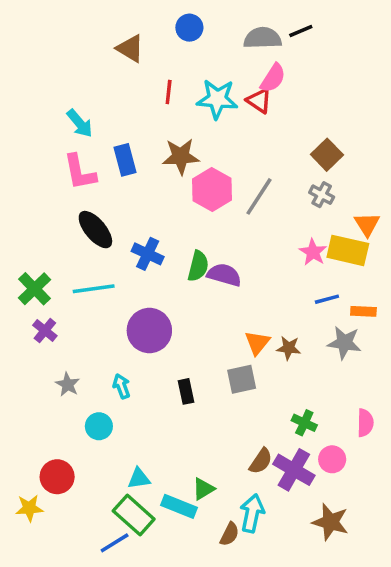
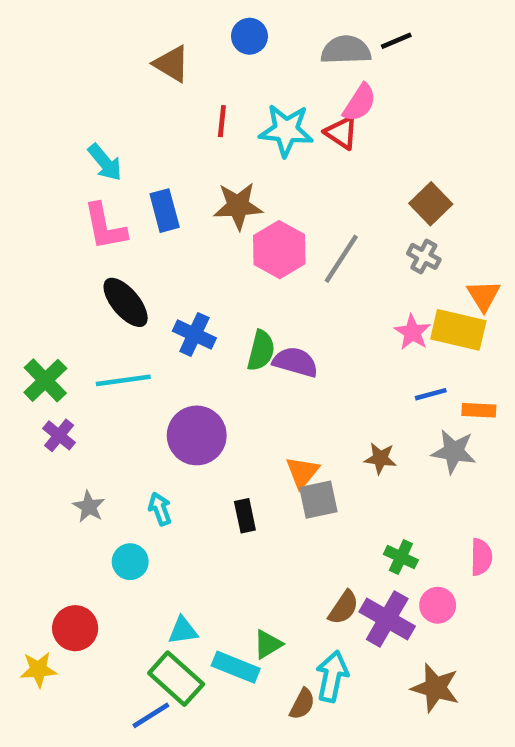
orange triangle: (257, 343) -> (302, 472), moved

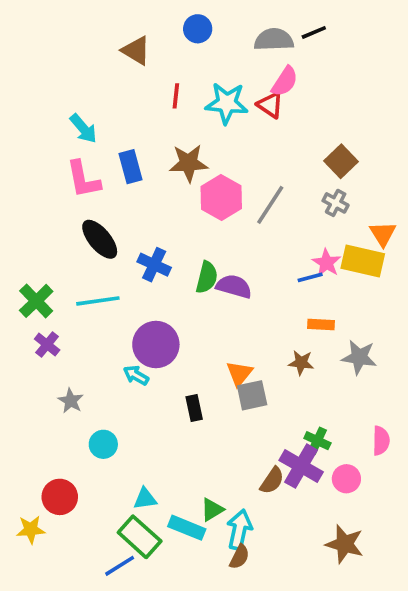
blue line: (431, 394) -> (310, 277), moved
orange rectangle: (479, 410) -> (321, 325), moved
cyan arrow: (160, 509) -> (136, 375), moved, turned -40
purple cross: (387, 619) -> (301, 466), moved
cyan arrow: (332, 676) -> (239, 530), moved

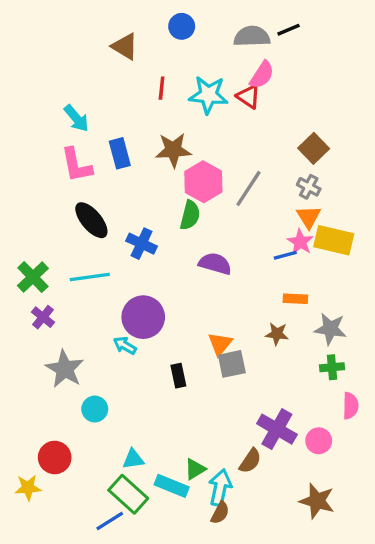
orange triangle: (383, 234) -> (309, 217), moved
green semicircle: (207, 277) -> (190, 215), moved
gray star: (71, 401) -> (65, 369), size x1.6
green cross: (317, 441) -> (332, 367), moved, turned -30
brown semicircle: (272, 481) -> (250, 461), moved

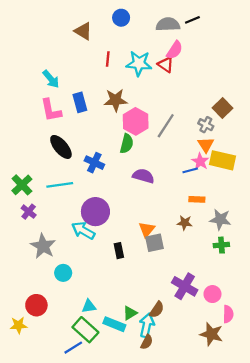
brown square: (314, 148) -> (223, 108), moved
cyan arrow: (125, 346) -> (83, 231), size x1.5
pink semicircle: (350, 406) -> (228, 314), moved
brown semicircle: (250, 461) -> (157, 310), moved

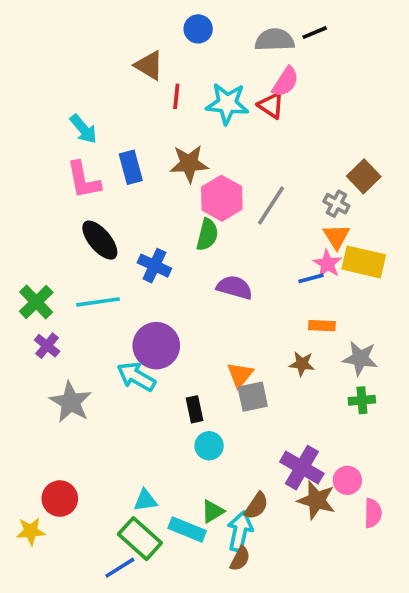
brown triangle: (83, 31) -> (149, 65), moved
cyan circle: (63, 273) -> (209, 446), moved
brown star: (211, 334) -> (316, 500), moved

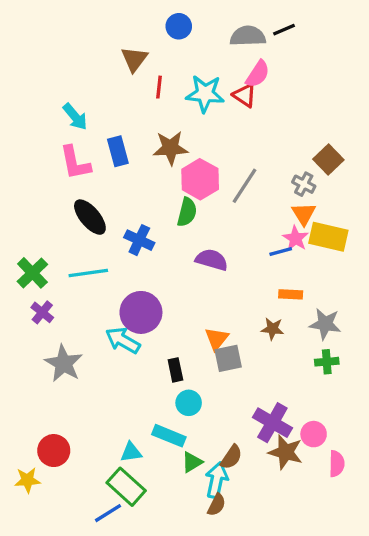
brown triangle: (149, 65) -> (134, 59), turned 36
cyan rectangle: (187, 529) -> (169, 436), moved

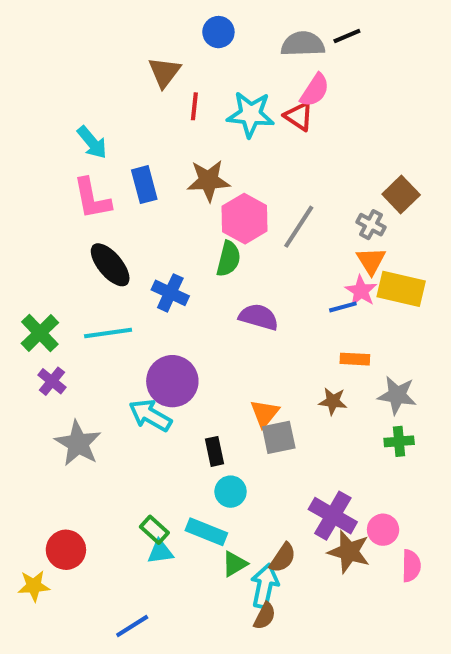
green rectangle: (126, 487) -> (154, 530), moved, size x0.6

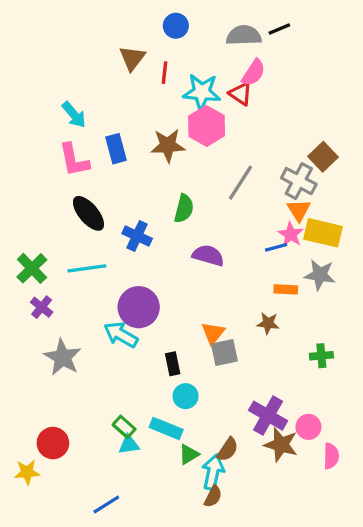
red line: (194, 106) -> (165, 73), moved
pink hexagon: (245, 219) -> (207, 126), moved
gray cross: (371, 225) -> (299, 181), size x1.5
gray star: (397, 395) -> (320, 275), moved

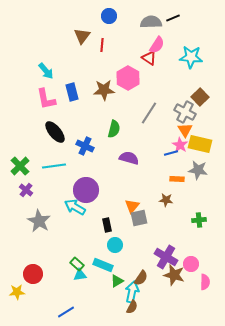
cyan star: (202, 92) -> (191, 57), moved

